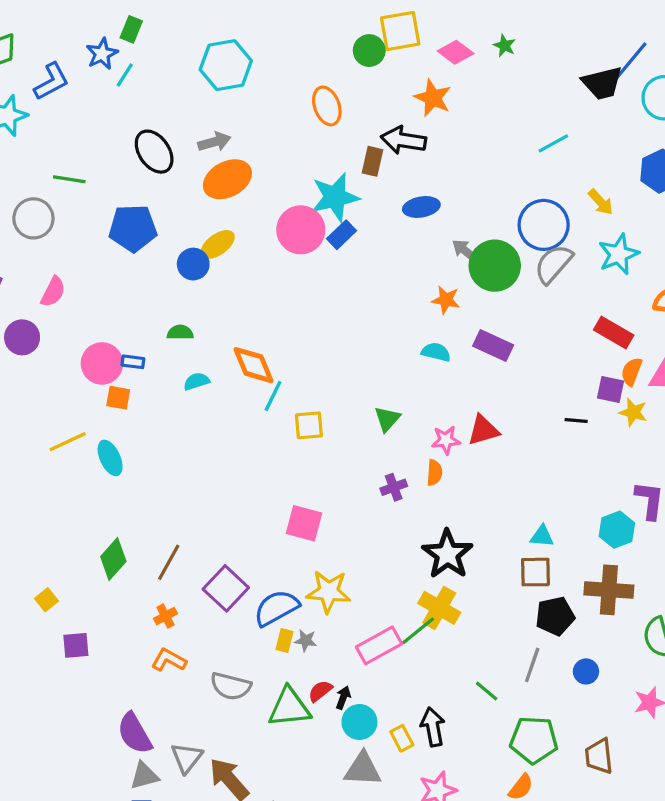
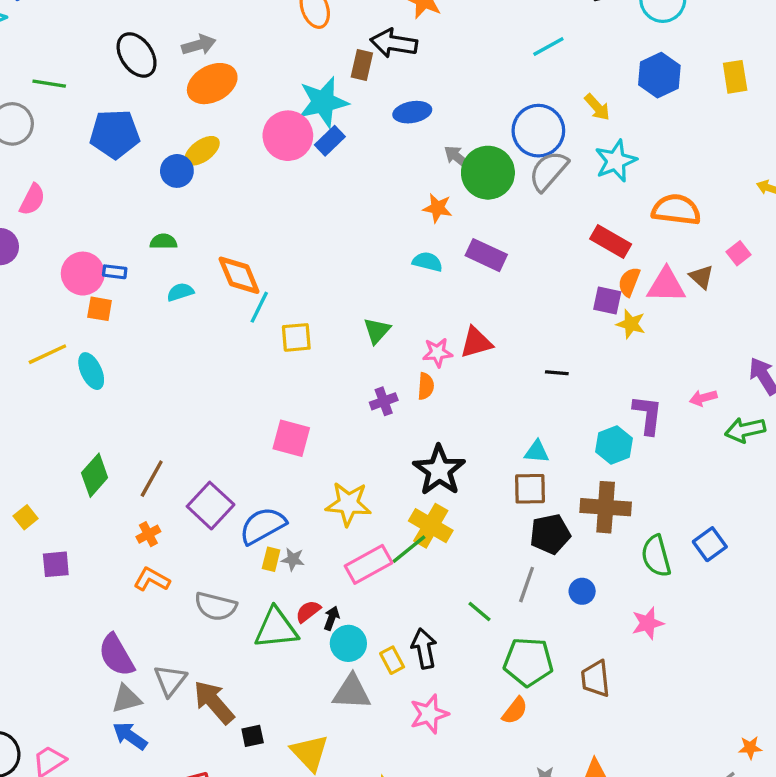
black line: (576, 420) -> (557, 373), moved
yellow star: (328, 592) -> (348, 504), moved

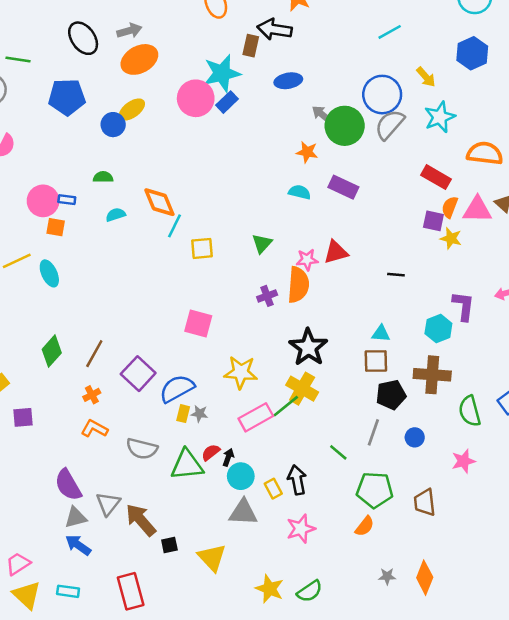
orange semicircle: (426, 386) -> (298, 285), size x1.8

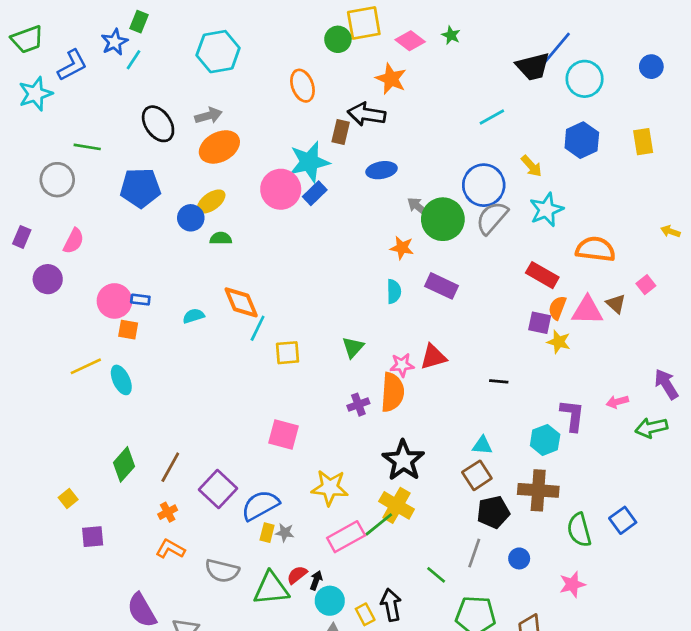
green semicircle: (103, 177) -> (221, 238), moved
cyan semicircle: (300, 192) -> (394, 291), turned 75
brown square: (376, 361) -> (477, 475), turned -32

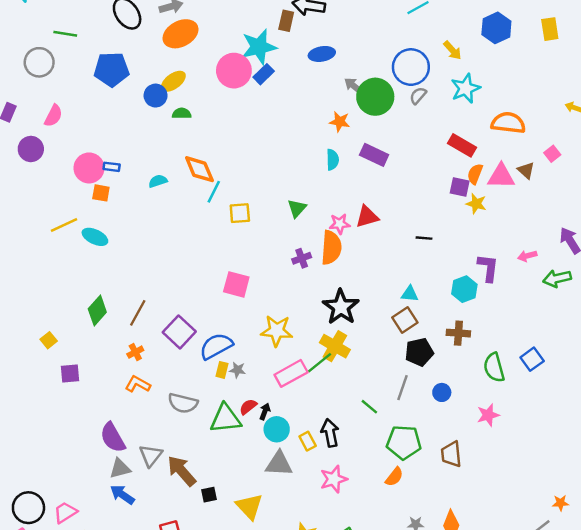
gray semicircle: (492, 218) -> (418, 96), size x0.6
cyan ellipse: (121, 380) -> (95, 237), turned -40
brown cross: (538, 490) -> (458, 333), size x0.7

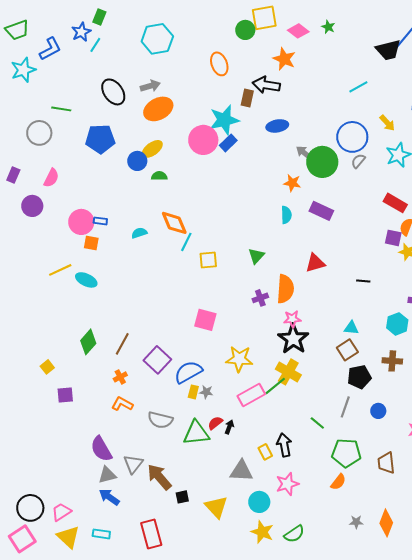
pink star: (340, 224) -> (292, 319), moved
cyan circle: (277, 429) -> (259, 502), moved

